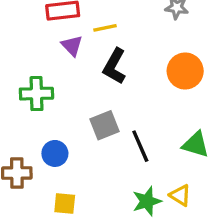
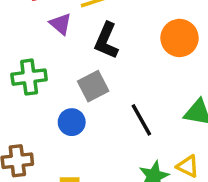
gray square: (104, 125) -> (93, 86), moved
blue circle: (55, 153) -> (72, 122), moved

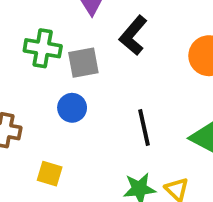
gray square: (93, 86) -> (83, 63), moved

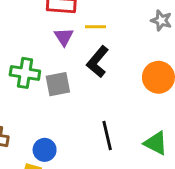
blue circle: (72, 108) -> (45, 150), moved

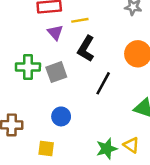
black line: (107, 136) -> (103, 83), moved, turned 50
blue circle: (45, 150) -> (61, 116), moved

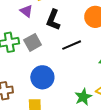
black line: (103, 83) -> (72, 45), turned 48
blue circle: (61, 116) -> (42, 77), size x1.5

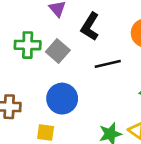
gray square: (33, 42) -> (58, 51), turned -30

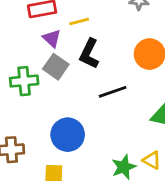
gray square: (58, 51) -> (56, 67), moved

